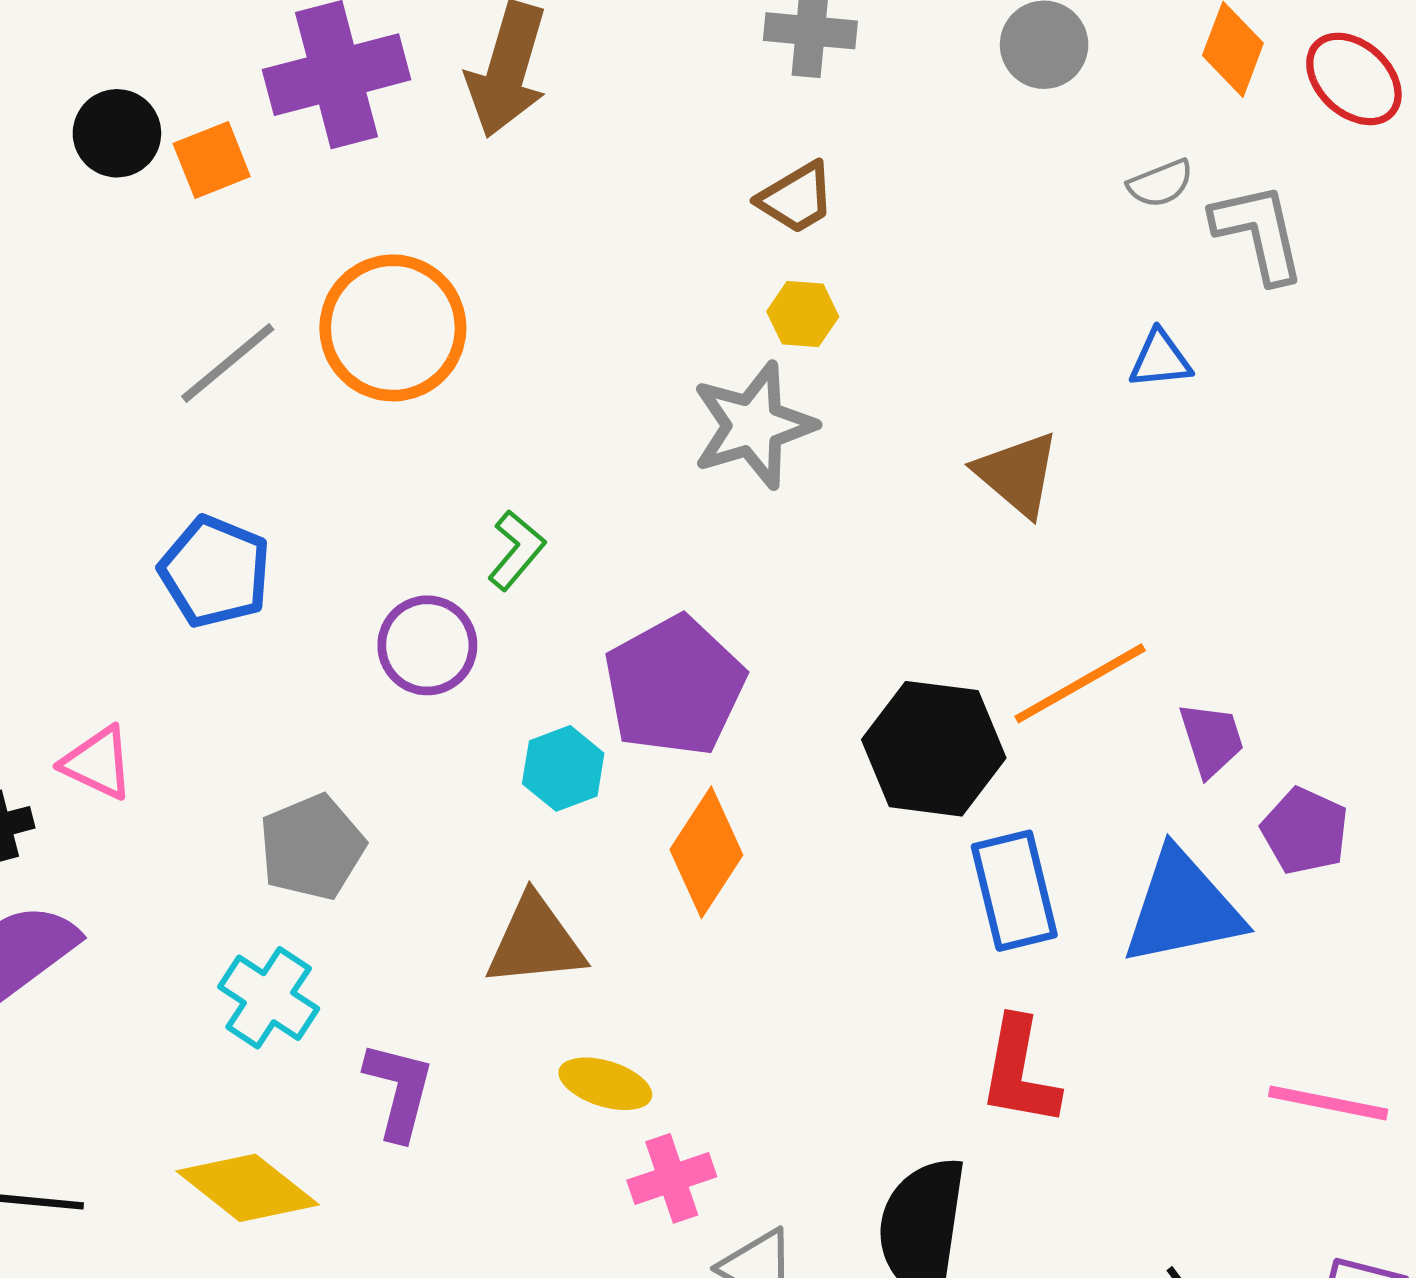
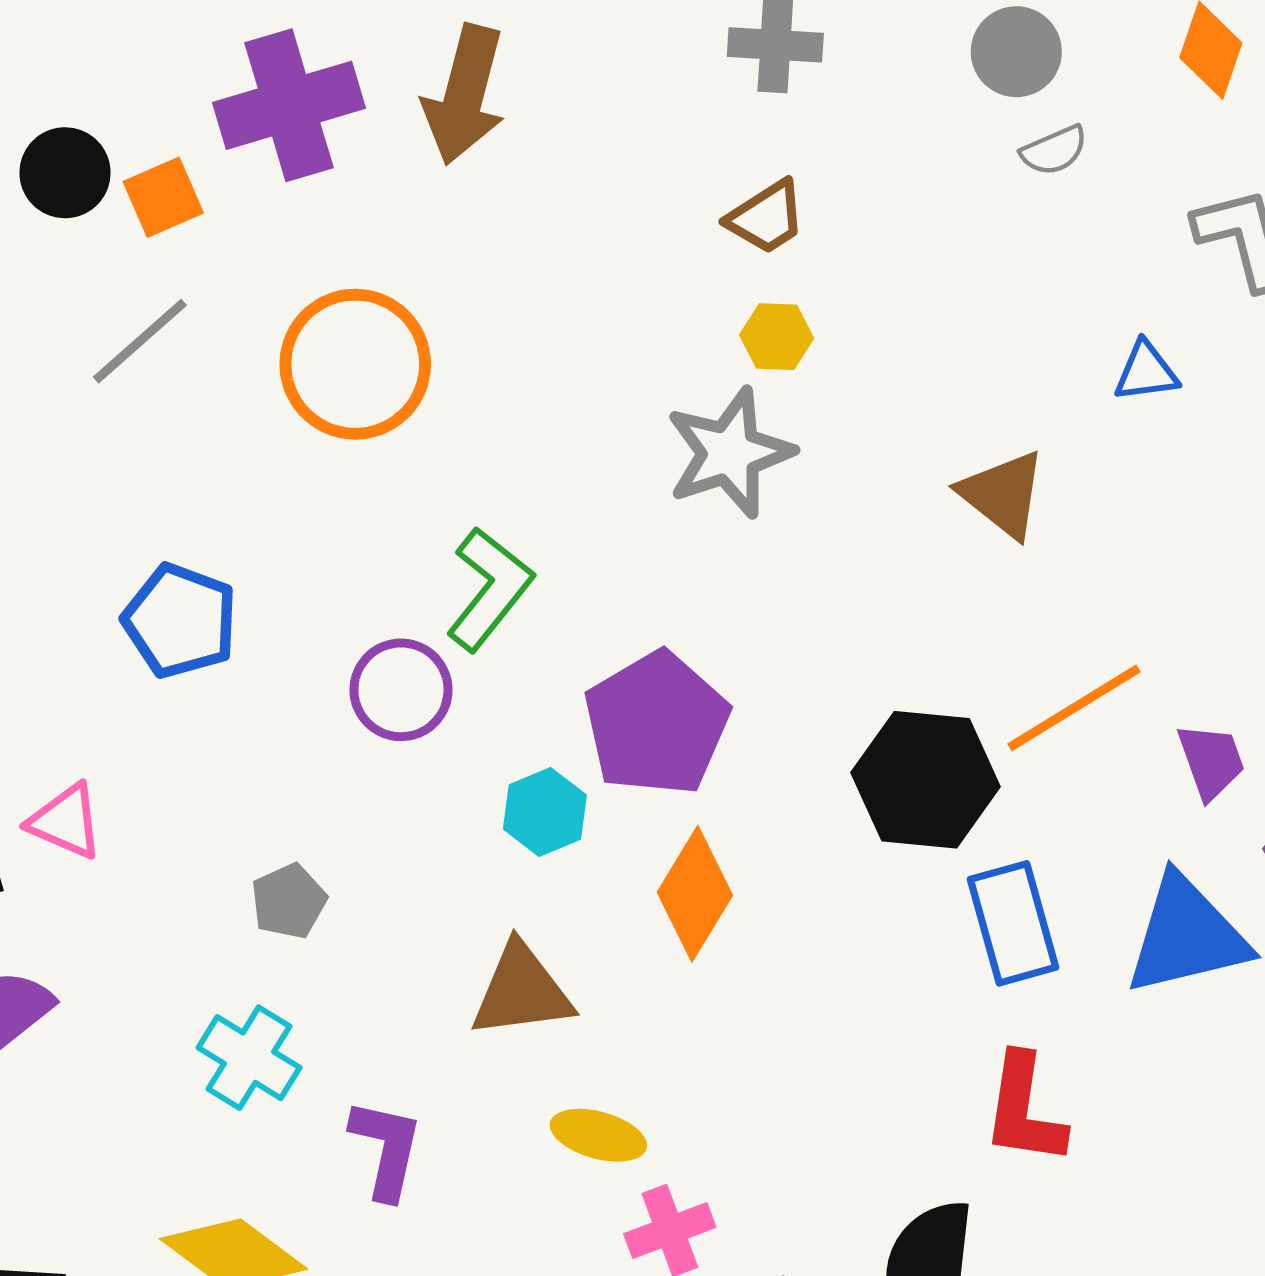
gray semicircle: (1160, 183) -> (1054, 150), moved
gray line: (228, 363) -> (140, 341), moved
green L-shape: (516, 550) -> (489, 589), size x1.5
gray pentagon: (312, 847) -> (289, 901), size x0.7

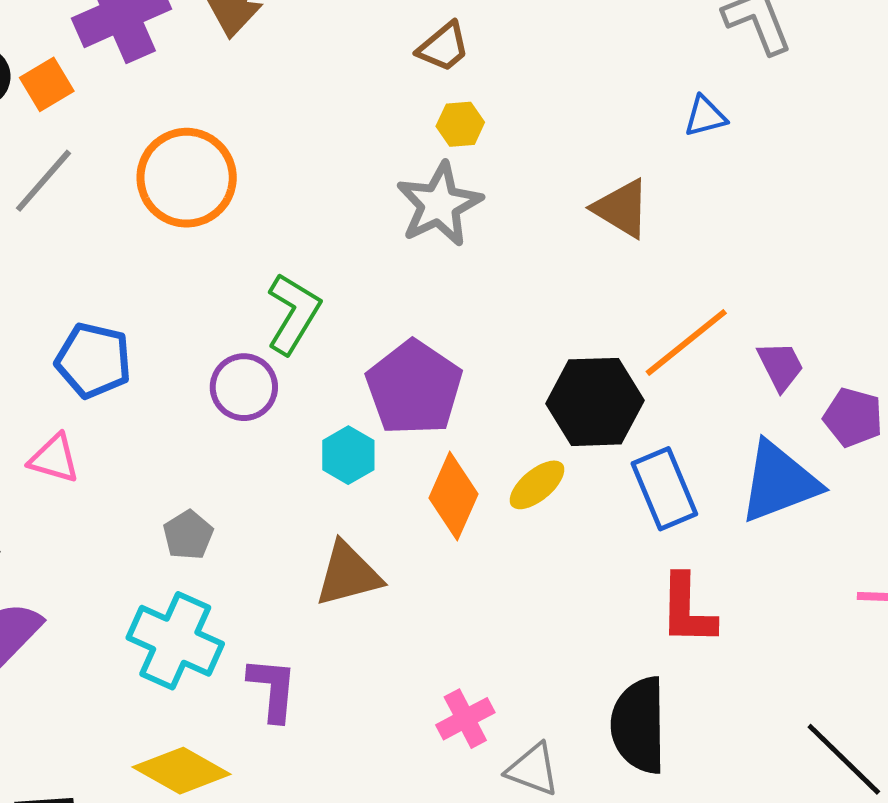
pink triangle: (66, 821) -> (54, 458), moved
cyan cross: (249, 1058) -> (175, 641), size x1.4
yellow ellipse: (598, 1135) -> (537, 485), moved, turned -48

